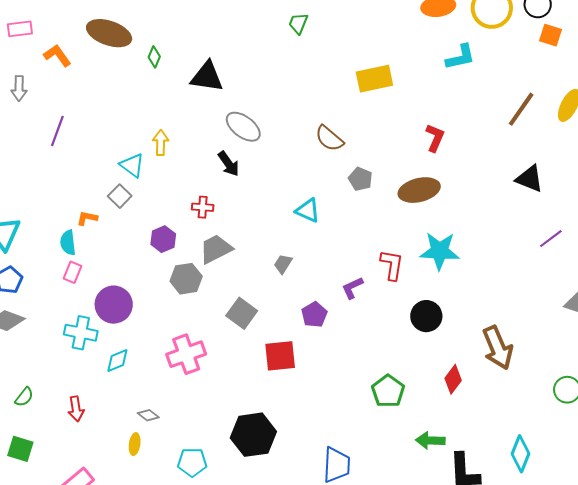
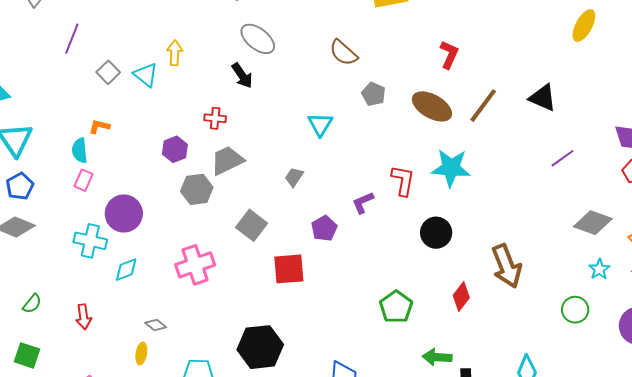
brown line: (521, 109) -> (483, 106), moved
brown ellipse: (419, 190) -> (432, 106), turned 42
gray square: (120, 196) -> (108, 72), moved
cyan triangle: (308, 211) -> (320, 124), turned 36

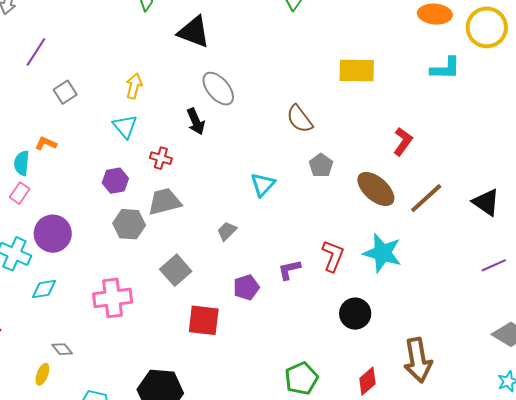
cyan triangle: (146, 75) -> (125, 126), moved

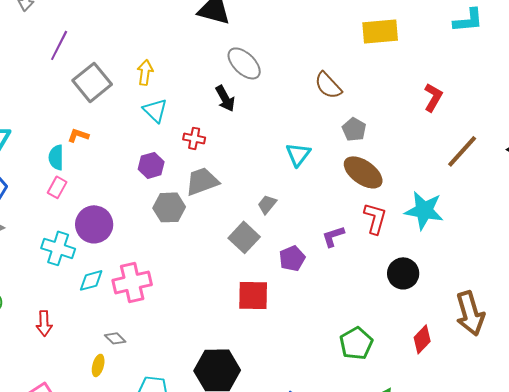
yellow arrow: (134, 86) -> (145, 72), moved
gray square: (65, 92) -> (92, 82), size x1.6
brown ellipse: (376, 189) -> (363, 172), moved
gray square: (176, 270) -> (244, 237), moved
pink cross: (113, 298) -> (132, 282), moved

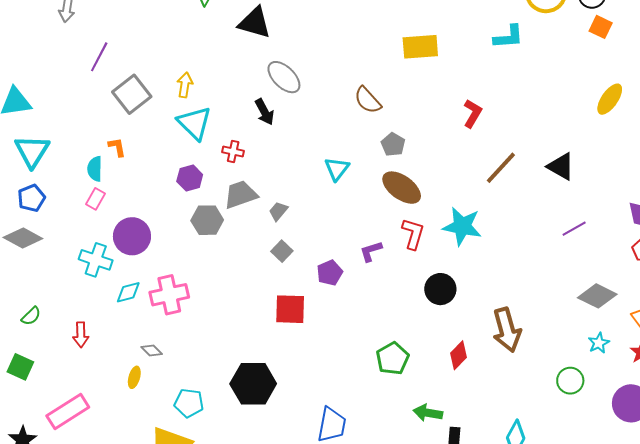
cyan triangle: (155, 110) -> (194, 123), size x1.4
orange L-shape: (78, 135) -> (117, 147), turned 60
gray trapezoid: (267, 204) -> (278, 211), moved
gray square: (244, 237) -> (282, 251), size x0.7

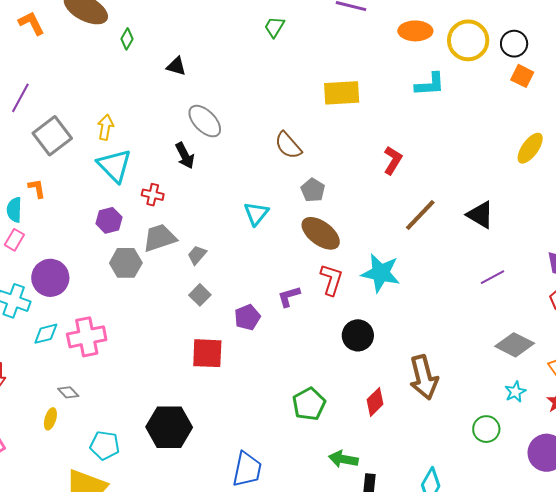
black triangle: (255, 23) -> (176, 66), size x0.6

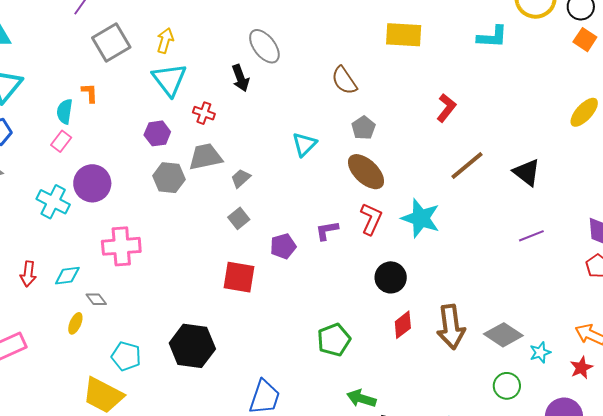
cyan diamond: (46, 334) -> (67, 276), moved
gray diamond: (515, 345) -> (503, 335), moved
red diamond: (375, 402) -> (403, 325), moved

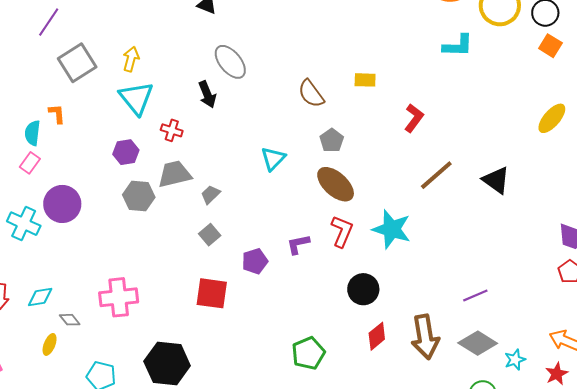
yellow rectangle: (404, 35) -> (365, 80), moved, size x0.6
purple line: (531, 236) -> (475, 296), moved
pink cross: (121, 246) -> (119, 297), moved

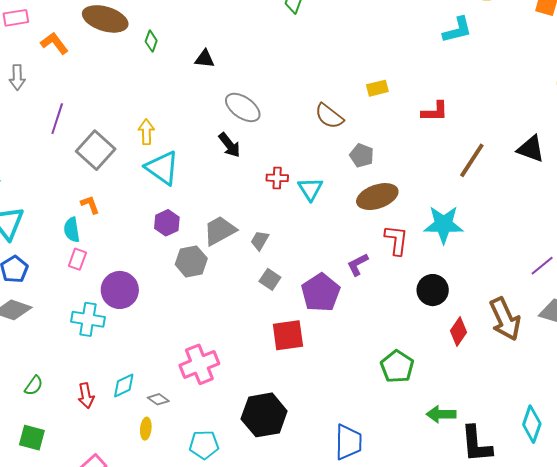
red L-shape: (414, 118) -> (435, 112), turned 68
red cross: (172, 130) -> (277, 178), moved
brown ellipse: (336, 184) -> (377, 197), turned -45
purple pentagon: (255, 261) -> (321, 293), size x1.5

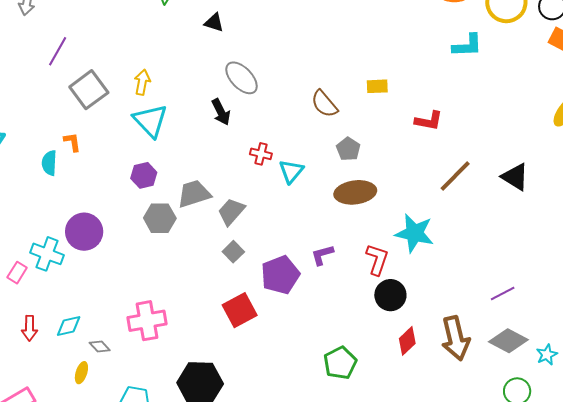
gray trapezoid: (260, 240) -> (231, 212), size x1.4
red L-shape: (396, 240) -> (377, 259), moved
pink rectangle: (77, 259) -> (17, 273), moved
red square: (288, 335) -> (240, 310), turned -32

